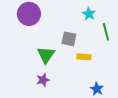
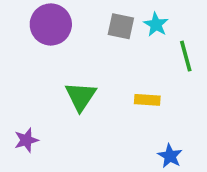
gray square: (69, 39) -> (121, 26), moved
purple star: (43, 80) -> (26, 140), moved

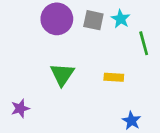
purple circle: (51, 24) -> (57, 19), moved

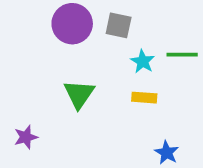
cyan star: (121, 19) -> (143, 61), moved
green line: (144, 43) -> (182, 55), turned -75

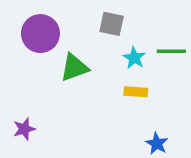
purple circle: (72, 24) -> (40, 34), moved
green triangle: (79, 94) -> (74, 68), moved, turned 36

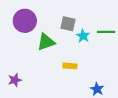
gray square: (112, 24) -> (68, 24), moved
yellow rectangle: (136, 92) -> (70, 66), moved

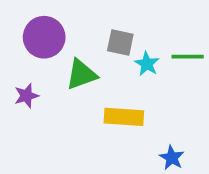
yellow rectangle: (70, 66) -> (124, 117), size x1.5
purple star: (15, 80) -> (26, 96), moved

